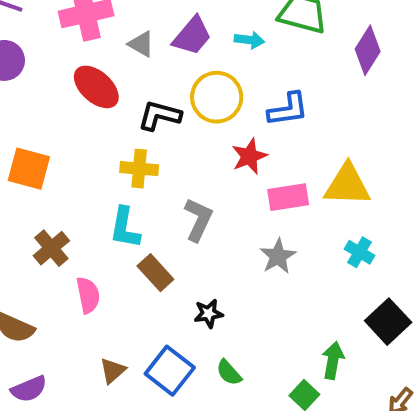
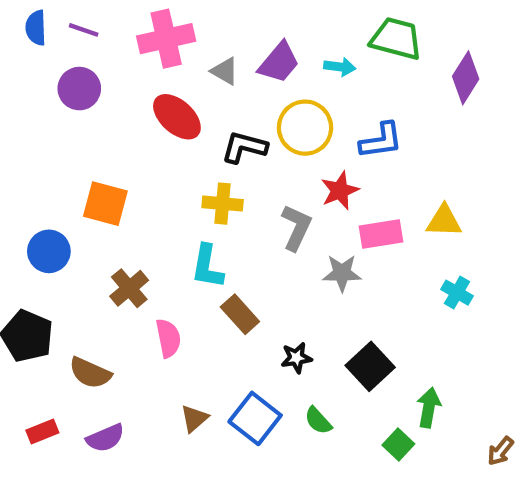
yellow triangle: (347, 185) -> (444, 221), size x0.7
gray L-shape: (198, 220) -> (296, 227), moved
gray star: (278, 256) -> (342, 273), moved, turned 30
black square: (388, 322) -> (370, 366), moved

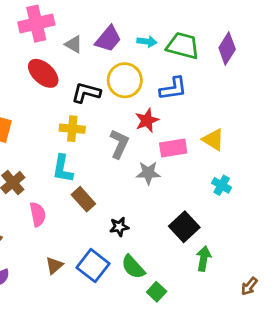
green trapezoid: (396, 39) -> (183, 46), moved
yellow triangle: (444, 221) -> (213, 140), turned 30
black square: (370, 366) -> (184, 227), moved
green semicircle: (318, 421) -> (133, 267), size x1.4
green square: (398, 445) -> (157, 292), moved

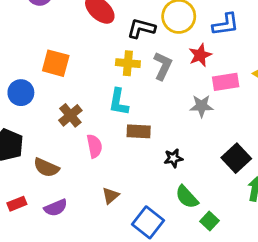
gray L-shape: (119, 144) -> (163, 66), moved
brown rectangle: (83, 199) -> (139, 131), turned -45
blue square: (93, 266) -> (148, 222), moved

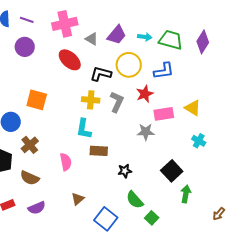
brown cross: (70, 115) -> (30, 145), moved

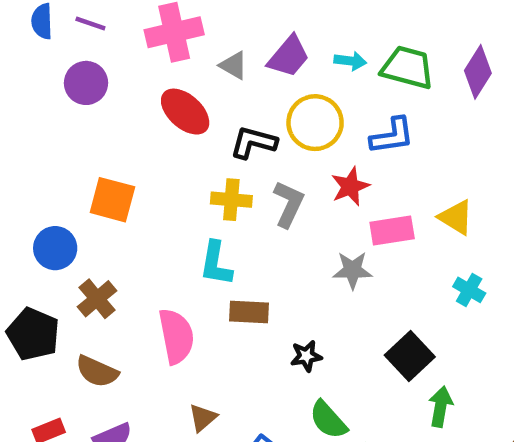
pink semicircle: (66, 162) -> (176, 336), size x1.4

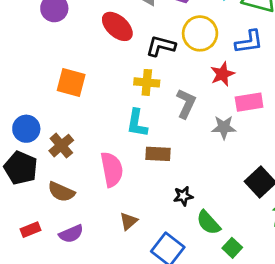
gray L-shape: (289, 204) -> (186, 104), moved
blue circle: (55, 248) -> (26, 129), moved
black star: (306, 356) -> (183, 196), moved

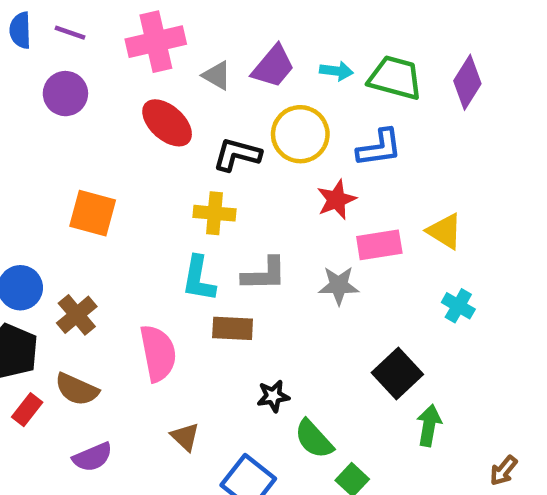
gray L-shape: (186, 104) -> (264, 274), moved, turned 64
brown triangle: (129, 221) -> (185, 437), turned -36
red rectangle: (30, 230) -> (27, 410), moved, turned -30

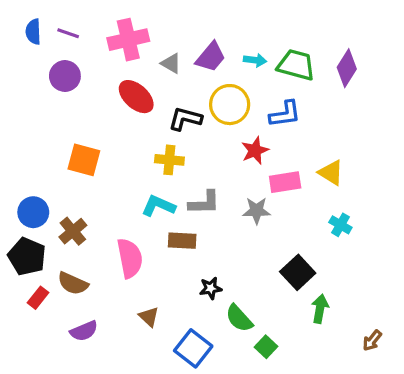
cyan L-shape: (199, 279) -> (158, 206), turned 104

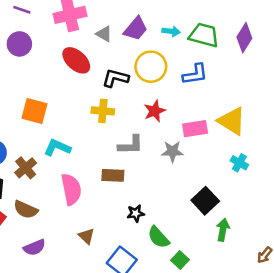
red star: (255, 150) -> (155, 111), moved
yellow triangle: (331, 173) -> (232, 121), size x1.4
cyan L-shape: (158, 206) -> (57, 148), moved

